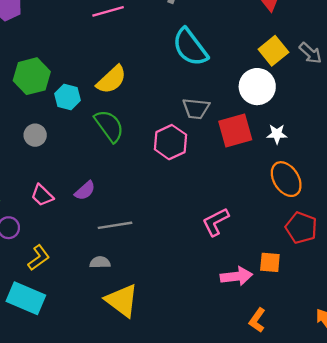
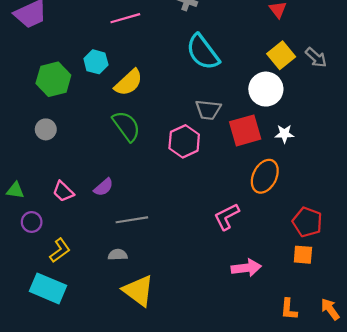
cyan hexagon: (68, 97) -> (96, 62), moved
gray circle: (35, 135) -> (46, 129), moved
orange ellipse: (286, 179) -> (265, 176), moved, turned 60
orange square: (270, 262) -> (303, 255), moved
orange L-shape: (257, 320) -> (289, 309), moved, turned -30

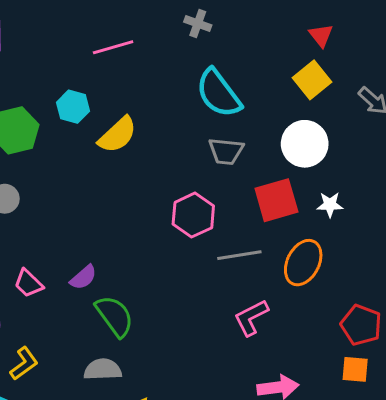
yellow square: (281, 55) -> (312, 80), moved
gray trapezoid: (208, 110) -> (226, 151), moved
green semicircle: (126, 126) -> (115, 316), moved
gray line: (132, 220) -> (239, 255), moved
gray semicircle: (118, 255) -> (103, 369), size x1.4

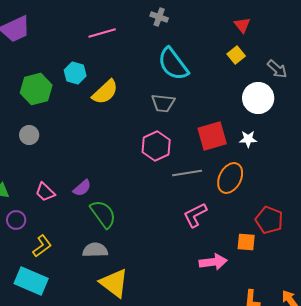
yellow square: (312, 80) -> (236, 55), size x0.7
white circle: (305, 144) -> (258, 98), moved
gray trapezoid: (226, 151) -> (163, 103), moved
orange square: (355, 369) -> (246, 242), moved

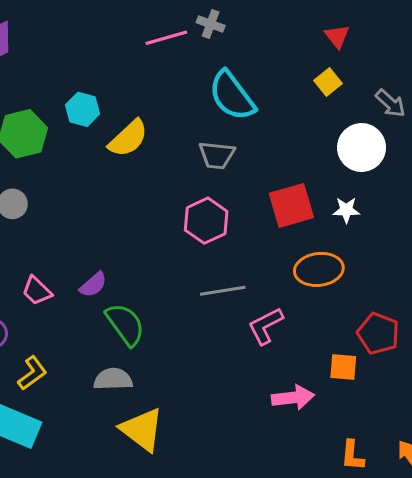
pink line: (102, 33) -> (166, 38), moved
gray line: (187, 173) -> (223, 291), moved
orange ellipse: (230, 178) -> (319, 269), turned 56

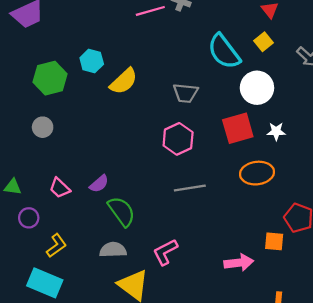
cyan semicircle: (232, 96) -> (224, 51), moved
white circle: (362, 148) -> (257, 88), moved
pink L-shape: (265, 326) -> (165, 252), moved

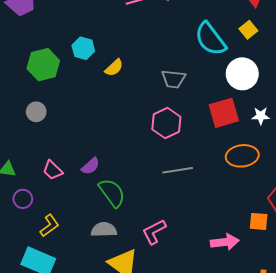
yellow semicircle: (124, 81) -> (114, 68), size x0.7

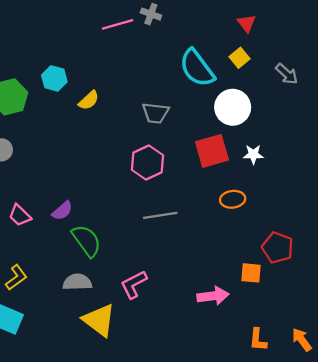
orange ellipse: (242, 156) -> (233, 199), size x0.7

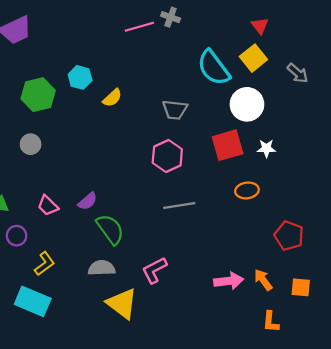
yellow square: (240, 58) -> (253, 58), size x1.4
orange square: (251, 273) -> (301, 287), moved
orange arrow: (302, 340) -> (263, 280), moved

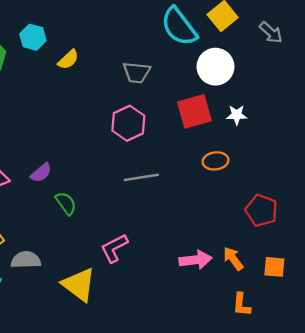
green semicircle: (110, 229) -> (66, 203), size x0.7
gray semicircle: (102, 268) -> (26, 260), moved

